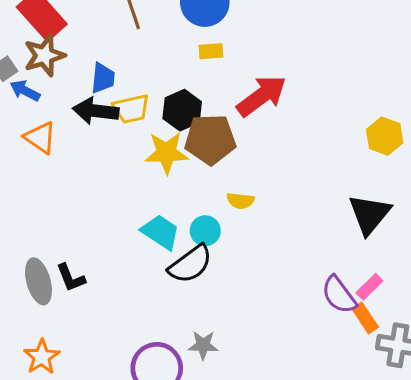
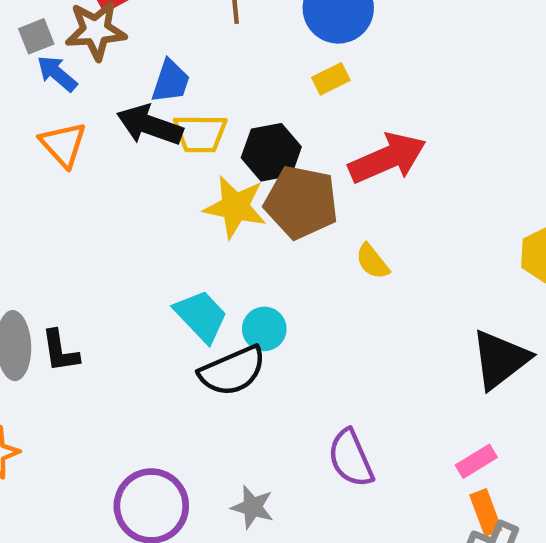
yellow rectangle: (211, 51) -> (331, 79), turned -35
yellow semicircle: (240, 201) -> (372, 261), moved, turned 32
purple semicircle: (339, 295) -> (351, 458), moved
orange rectangle: (365, 318) -> (486, 512), moved
gray star: (203, 345) -> (252, 507), moved

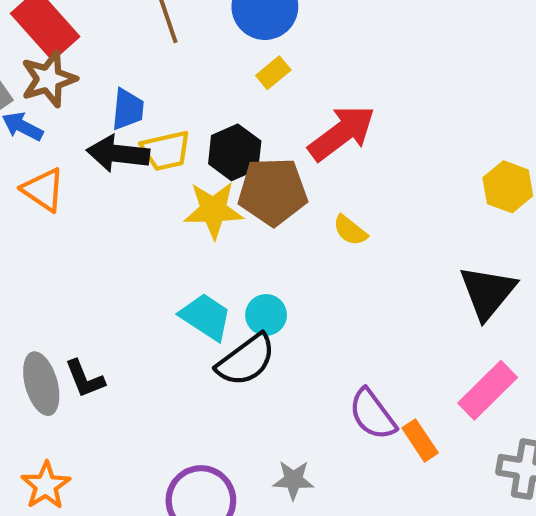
pink rectangle: (476, 461) -> (488, 390), size x1.6
orange rectangle: (486, 512) -> (420, 440), moved

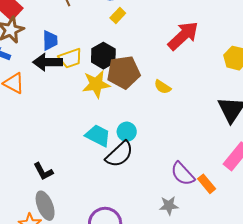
red arrow: (342, 133) -> (183, 36), moved
gray ellipse: (41, 384) -> (45, 206), moved
gray star: (293, 480) -> (169, 206), moved

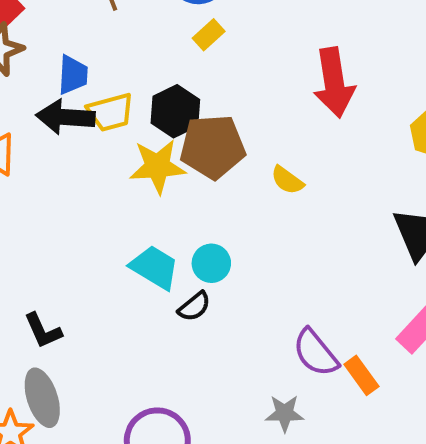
red arrow: (183, 36) -> (334, 82), turned 120
black semicircle: (119, 154) -> (194, 307), size x0.6

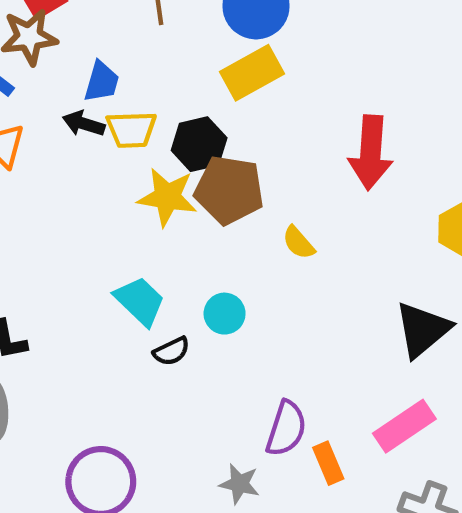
yellow rectangle: (209, 35) -> (252, 73), size x1.8
black arrow: (66, 117) -> (84, 124), size x0.7
cyan circle: (211, 263) -> (225, 314), moved
purple semicircle: (316, 353) -> (286, 428), turned -136

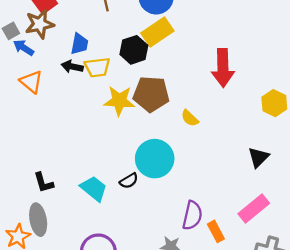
black hexagon: (199, 144) -> (134, 50), moved
cyan trapezoid: (140, 301) -> (94, 188), moved
cyan circle: (225, 314) -> (155, 159), size x1.8
black triangle: (423, 329) -> (258, 157), size x0.7

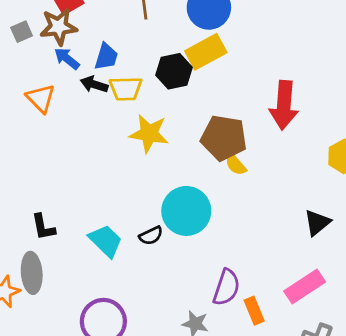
blue arrow: (24, 48) -> (67, 59), moved
brown pentagon: (151, 94) -> (224, 138), moved

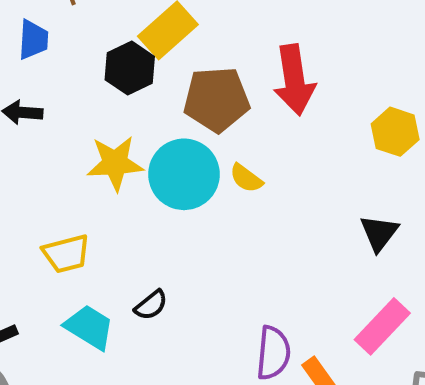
blue trapezoid: (106, 57) -> (33, 40), moved
yellow trapezoid: (126, 89) -> (66, 254), moved
brown pentagon: (224, 138) -> (217, 99), moved
cyan circle: (186, 211) -> (184, 174), moved

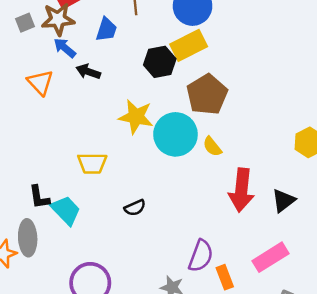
red arrow: (294, 80) -> (241, 190), moved
brown pentagon: (217, 99) -> (207, 95), turned 30
cyan trapezoid: (89, 327) -> (66, 210), moved

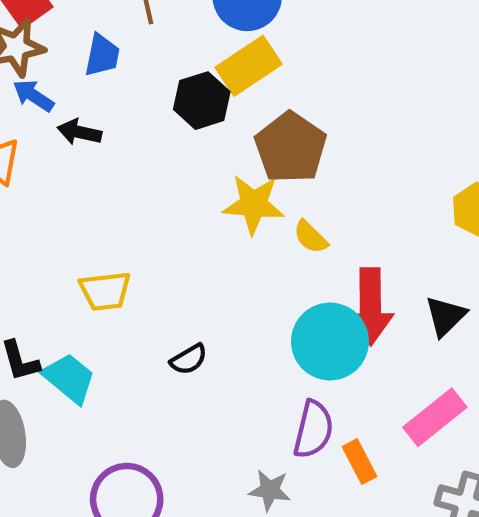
yellow star: (136, 117) -> (254, 204), moved
cyan circle: (175, 134) -> (330, 341), moved

